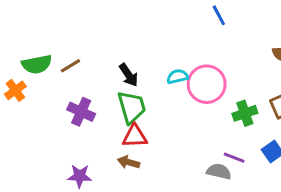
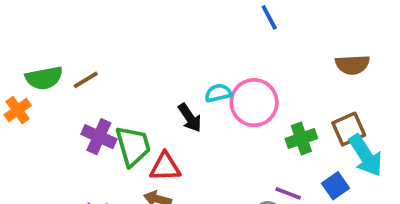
black arrow: (129, 75) -> (190, 118), moved
green trapezoid: (132, 107) -> (133, 146), moved

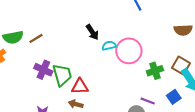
black arrow: (190, 118) -> (92, 32), moved
brown square: (349, 129) -> (181, 66), turned -36

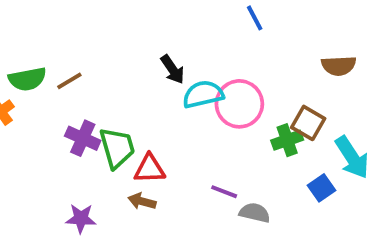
cyan semicircle: (109, 46) -> (203, 94), size x1.5
brown square: (181, 66) -> (308, 123), moved
purple line: (148, 101) -> (224, 192), moved

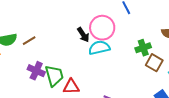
pink circle: (239, 104) -> (102, 28), moved
green cross: (287, 140) -> (143, 48), moved

